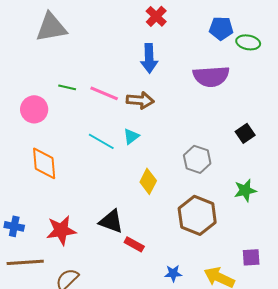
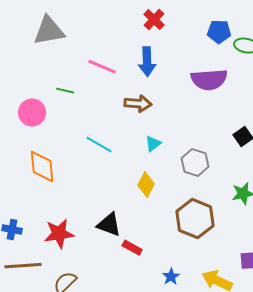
pink line: (104, 93) -> (102, 67), moved
cyan triangle: (131, 136) -> (153, 144), moved
blue star: (173, 273) -> (171, 277), turned -30

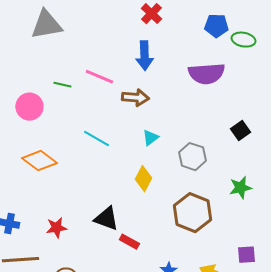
pink line: (102, 67) -> (99, 77), moved
orange diamond: (42, 167) -> (39, 161), turned -48
red star: (59, 234) -> (56, 228), size x0.7

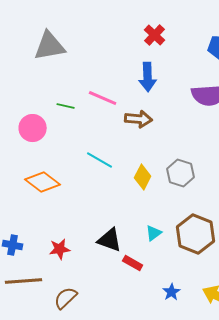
cyan triangle: (150, 138) -> (154, 233), moved
gray hexagon: (192, 157) -> (181, 173), moved
yellow diamond: (143, 179) -> (143, 177), moved

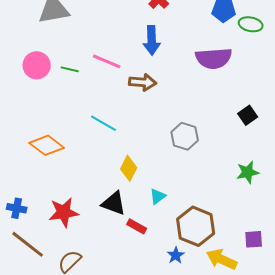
pink circle: (33, 128) -> (37, 65), moved
yellow diamond: (143, 177) -> (129, 168), moved
brown hexagon: (196, 234) -> (196, 226), moved
red star: (60, 249) -> (64, 212), size x1.4
brown line: (24, 281) -> (28, 244), turned 42

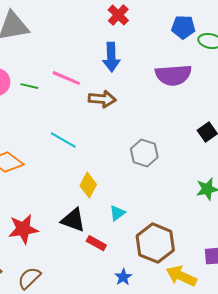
blue star: (176, 255) -> (123, 277), moved

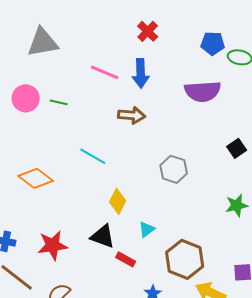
pink line: (66, 78) -> (105, 72), moved

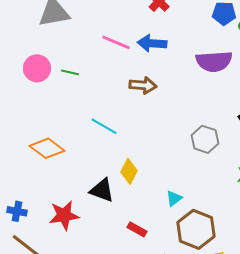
blue arrow: (141, 73) -> (152, 43), turned 96
gray hexagon: (174, 169) -> (205, 139), moved
cyan triangle: (147, 229) -> (174, 198), moved
black triangle: (103, 236) -> (102, 190), moved

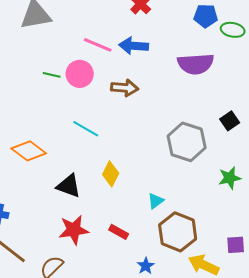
pink circle: (37, 68) -> (80, 74), moved
gray hexagon: (205, 139) -> (187, 142), size x1.4
black triangle: (102, 190) -> (69, 186), moved
red star: (64, 215) -> (74, 230), moved

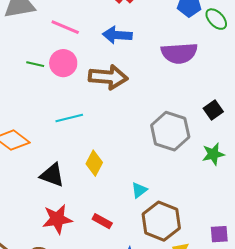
green ellipse: (233, 30) -> (216, 19), turned 35
pink line: (98, 45) -> (65, 27), moved
brown arrow: (125, 88) -> (108, 77), size x1.4
cyan line: (86, 129) -> (69, 118), turned -44
green star: (230, 178) -> (213, 154), moved

